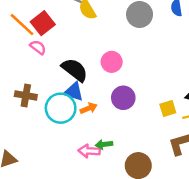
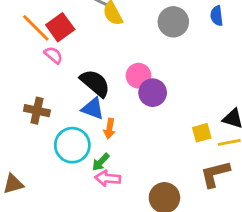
purple circle: (123, 98) -> (153, 93), moved
cyan circle: (61, 108) -> (72, 145), moved
orange arrow: (89, 108) -> (109, 129), turned 119
green arrow: (104, 144) -> (101, 162), moved, turned -42

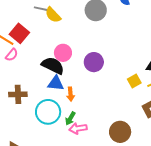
pink semicircle: (53, 55) -> (12, 55), moved, turned 104
pink circle: (138, 76) -> (63, 53), moved

